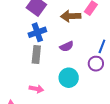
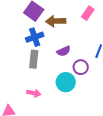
brown arrow: (71, 16) -> (56, 21), moved
purple circle: (96, 64) -> (81, 67), moved

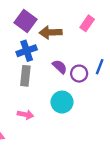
purple semicircle: (64, 51) -> (60, 67), turned -112
purple circle: (81, 67) -> (79, 74), moved

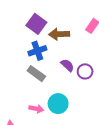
gray rectangle: (25, 76) -> (36, 74), turned -60
cyan circle: (62, 102) -> (58, 104), moved

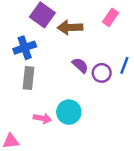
blue cross: (37, 51) -> (25, 48), moved
gray rectangle: (36, 74) -> (28, 78), moved, turned 60

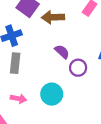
purple circle: (102, 73) -> (78, 68), moved
pink arrow: (42, 118) -> (18, 99), moved

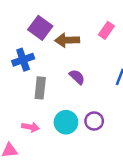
gray rectangle: (15, 63) -> (40, 88), moved
purple circle: (78, 68) -> (94, 121), moved

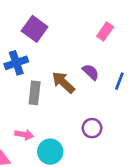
brown arrow: (67, 40) -> (63, 82), moved, turned 45
purple semicircle: (77, 77) -> (91, 72), moved
cyan circle: (66, 122) -> (50, 152), moved

